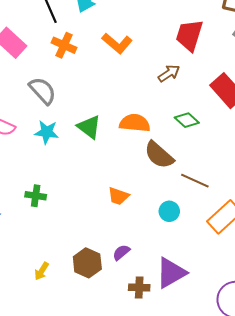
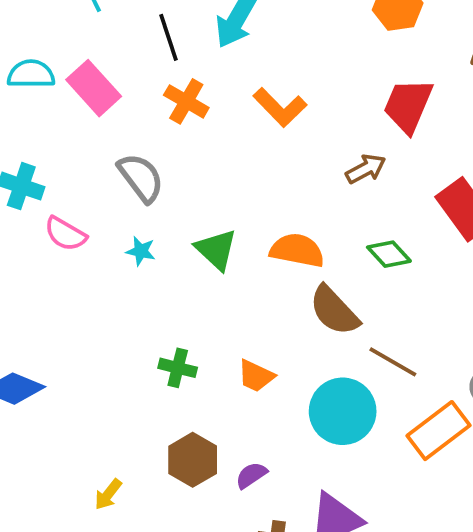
cyan star: (47, 132) -> (141, 251), size x0.7
green cross: (36, 196) -> (178, 368), moved
cyan circle: (169, 211) -> (343, 411), size x1.8
brown hexagon: (87, 263) -> (193, 460), moved

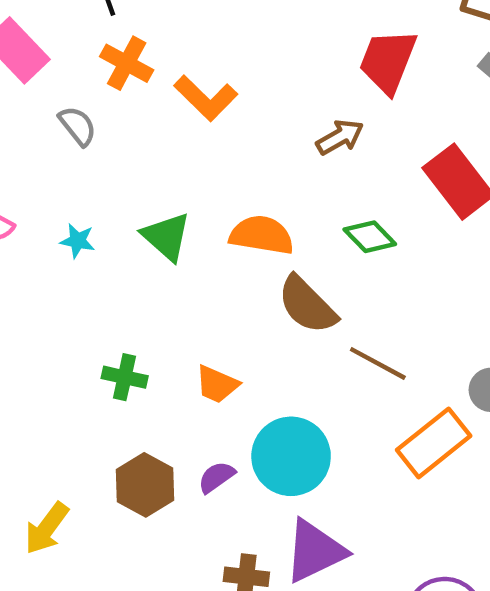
orange L-shape: (280, 107) -> (206, 98), moved
gray semicircle: (141, 178) -> (78, 126), moved, size x0.7
cyan circle: (343, 411) -> (291, 456), moved
purple semicircle: (251, 475) -> (216, 477), moved
yellow arrow: (108, 494) -> (47, 528), size x1.4

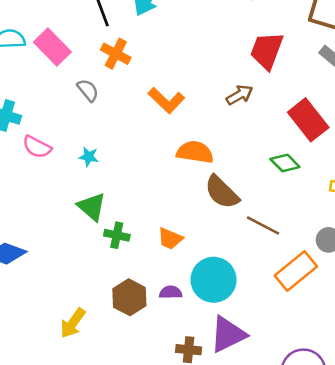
orange L-shape: (206, 98) -> (166, 100), moved
green triangle: (166, 237) -> (92, 207), moved
green diamond: (370, 237) -> (285, 163), moved
purple semicircle: (216, 477) -> (171, 292), turned 35

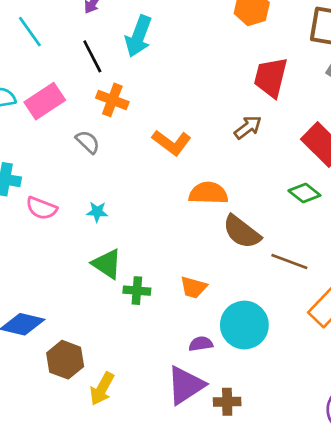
pink rectangle: (52, 47) -> (45, 101), turned -72
brown hexagon: (129, 297) -> (65, 360), moved
purple triangle: (228, 334) -> (186, 385), moved

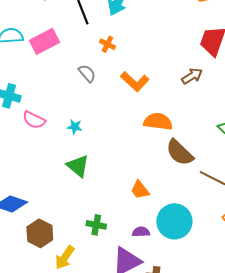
orange cross: (112, 100) -> (107, 44), moved, size x0.7
gray semicircle: (88, 142) -> (87, 73), moved
orange trapezoid: (194, 287) -> (140, 190), turned 30
green cross: (137, 291) -> (96, 225), moved

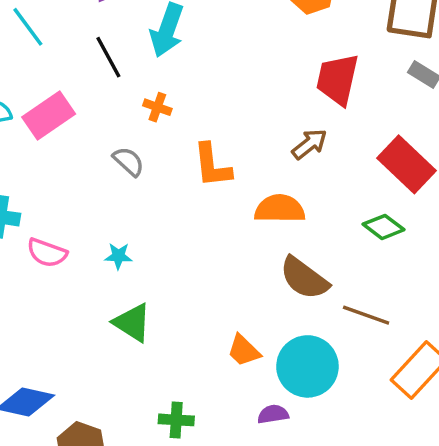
orange L-shape: (135, 81) -> (212, 165), turned 48
orange semicircle: (158, 122) -> (280, 209), moved
cyan circle: (174, 221) -> (307, 366), moved
purple semicircle: (141, 232) -> (273, 414), moved

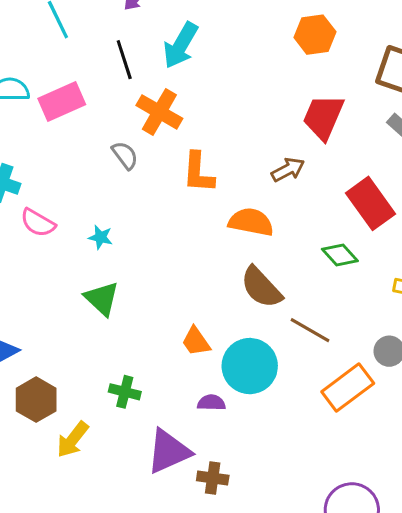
orange cross: (157, 107) -> (159, 112), size x1.8

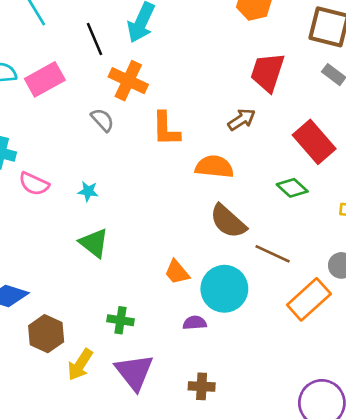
purple triangle: (169, 451) -> (134, 372), moved, turned -39

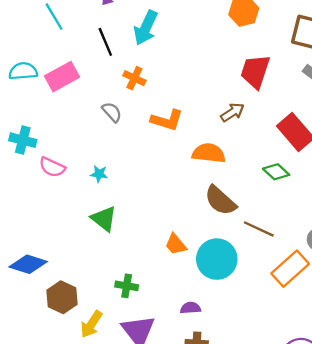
orange cross: (128, 81) -> (134, 78), size x0.7
orange L-shape: (166, 129) -> (167, 120), turned -72
purple semicircle: (195, 323) -> (190, 308), moved

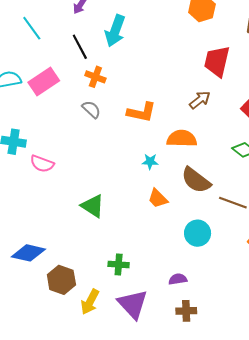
orange cross: (134, 78) -> (95, 77), moved
cyan star: (99, 174) -> (150, 162), moved
orange trapezoid: (176, 244) -> (158, 198), moved
cyan circle: (217, 259) -> (198, 233), size x0.7

